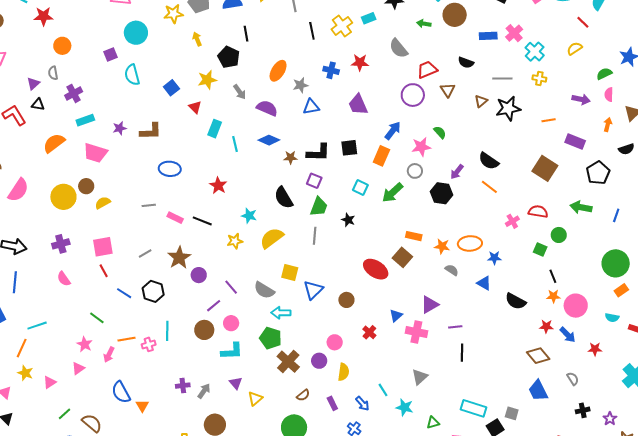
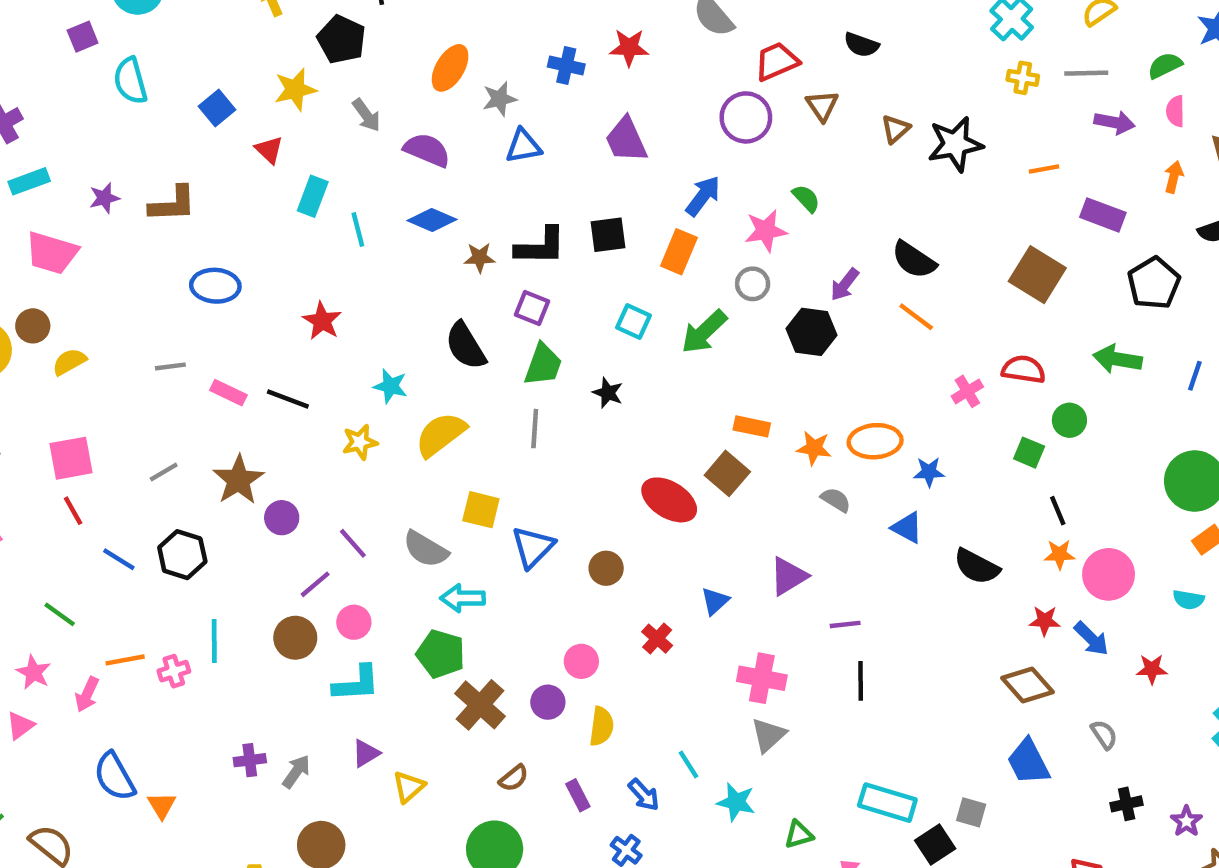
gray line: (502, 79) -> (1086, 73), moved
pink cross: (416, 332) -> (762, 678), moved
purple triangle: (236, 383) -> (366, 753), turned 40

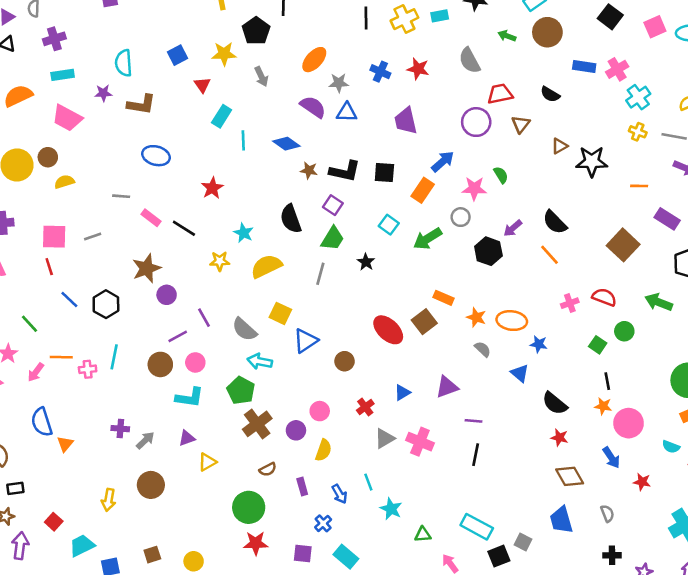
cyan semicircle: (130, 81) -> (124, 63), moved
purple semicircle: (427, 150) -> (313, 107), moved
gray line: (164, 472) -> (93, 236), moved
red star: (1045, 621) -> (559, 438), moved
gray triangle: (768, 735) -> (385, 438), moved

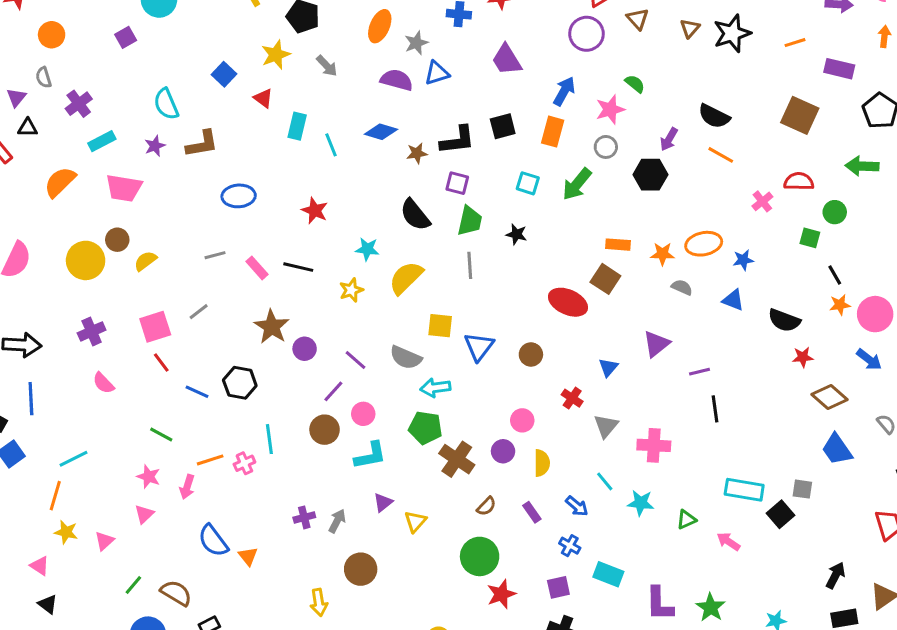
pink rectangle: (151, 218) -> (257, 268), turned 30
pink cross: (420, 442) -> (654, 445), moved

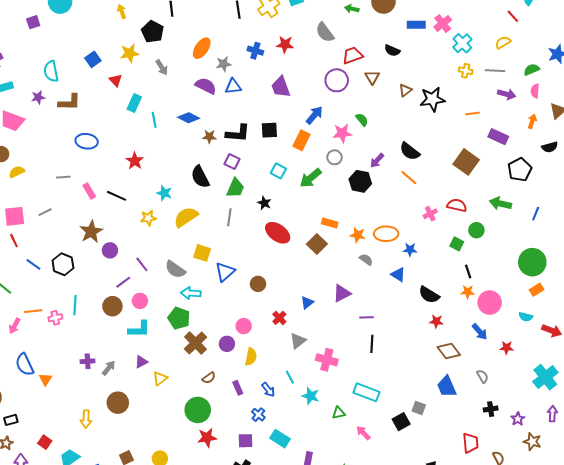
red ellipse: (568, 302) -> (278, 233), moved
cyan rectangle: (744, 490) -> (366, 392), moved

